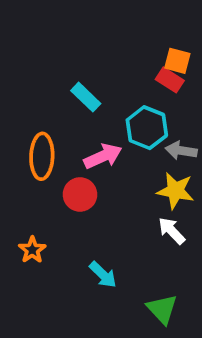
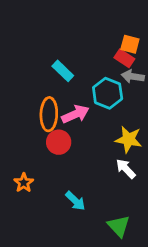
gray arrow: (181, 151) -> (133, 76), moved
orange ellipse: (42, 156) -> (49, 114), moved

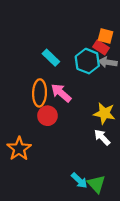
cyan hexagon: (108, 93) -> (87, 61), moved
pink arrow: (75, 114) -> (61, 93), turned -115
orange star: (24, 183) -> (19, 149), size x1.5
cyan arrow: (75, 201) -> (79, 181), moved

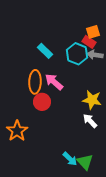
orange square: (106, 36) -> (93, 32), turned -32

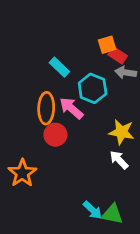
orange square: (93, 32) -> (107, 45), moved
cyan hexagon: (77, 54) -> (93, 88), moved
green triangle: (85, 162) -> (112, 214), turned -36

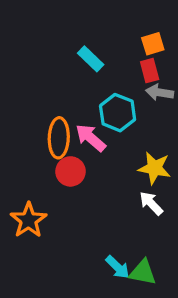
orange square: (107, 45) -> (153, 44), moved
red rectangle: (118, 55) -> (150, 71), turned 42
cyan rectangle: (59, 67) -> (91, 59), moved

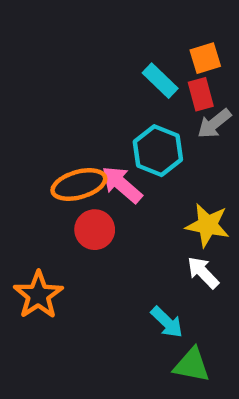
cyan rectangle: (91, 59) -> (160, 81), moved
gray arrow: (160, 92) -> (214, 124), turned -48
orange ellipse: (59, 138) -> (79, 184), turned 72
cyan arrow: (118, 267) -> (167, 322), moved

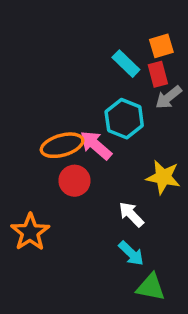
white arrow: (203, 273) -> (131, 214), moved

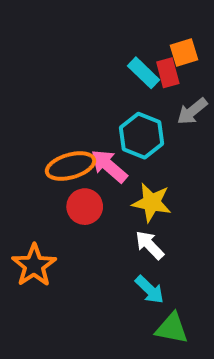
red rectangle: (158, 74) -> (168, 73), moved
yellow star: (163, 177) -> (152, 203), moved

